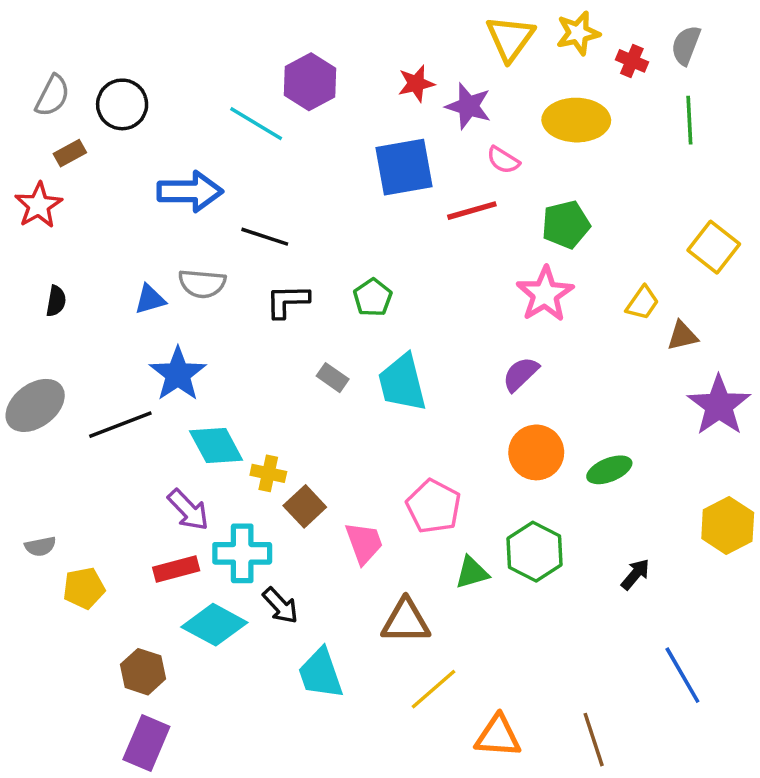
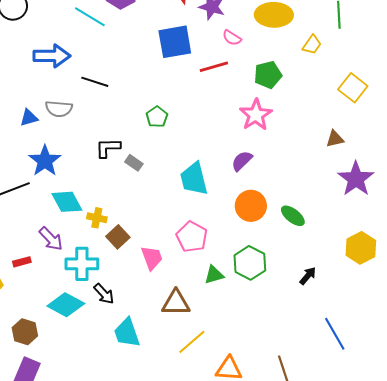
black L-shape: (287, 301) -> (108, 148), moved
yellow trapezoid: (642, 303) -> (312, 45), moved
cyan trapezoid: (402, 383) -> (194, 179), moved
green ellipse: (609, 470) -> (293, 216), turned 60
red rectangle: (176, 569) -> (22, 262), moved, size x0.7

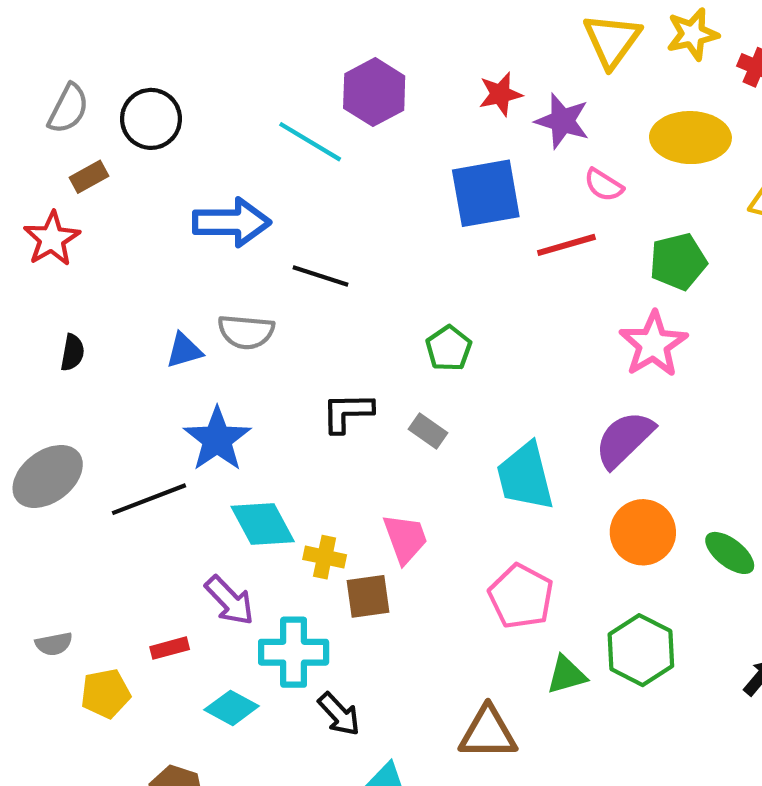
purple semicircle: (242, 161) -> (624, 439), size x1.4
gray rectangle: (134, 163) -> (428, 431), moved
brown square: (118, 237) -> (368, 596), turned 35
pink trapezoid: (152, 258) -> (405, 538), moved
cyan diamond: (66, 305) -> (232, 708), moved, size x0.7

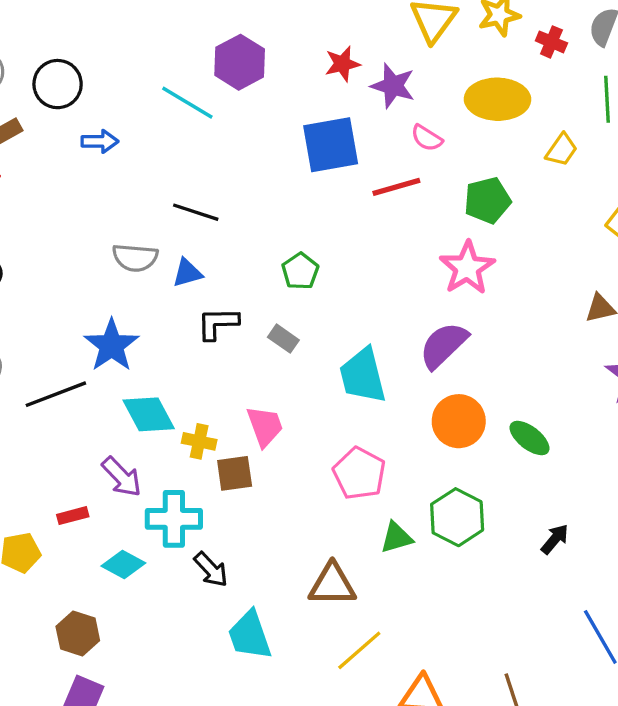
blue arrow: (232, 222) -> (100, 141), moved, size x0.6
blue triangle: (184, 350) -> (187, 273), moved

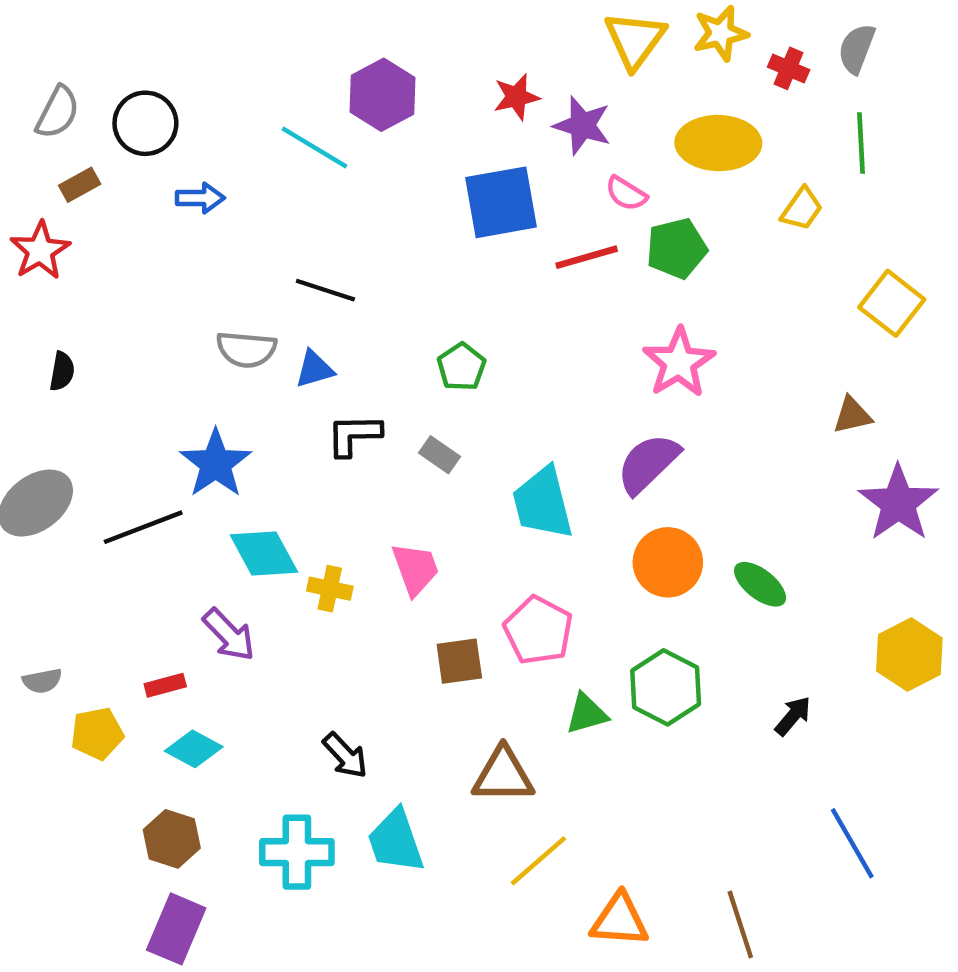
green pentagon: (487, 200) -> (677, 248), moved
brown square: (235, 473) -> (459, 661), moved
cyan cross: (174, 519) -> (297, 852), moved
cyan diamond: (123, 564) -> (194, 749), moved

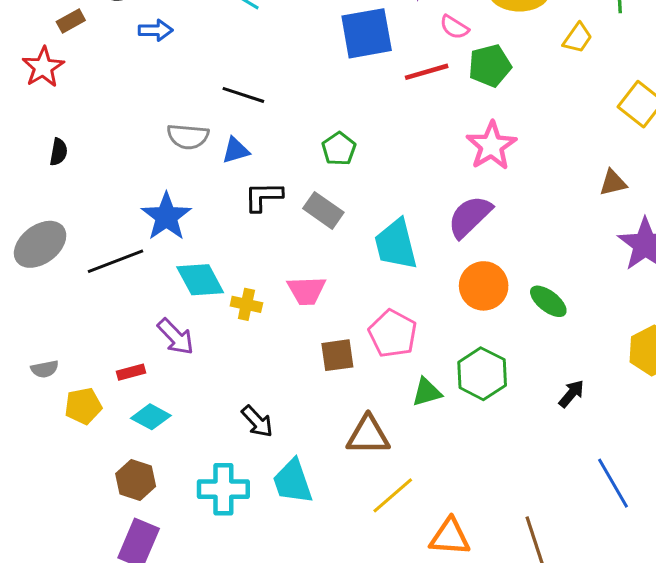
gray rectangle: (440, 455) -> (323, 210), size x1.4
pink trapezoid: (415, 569) -> (306, 291), turned 108

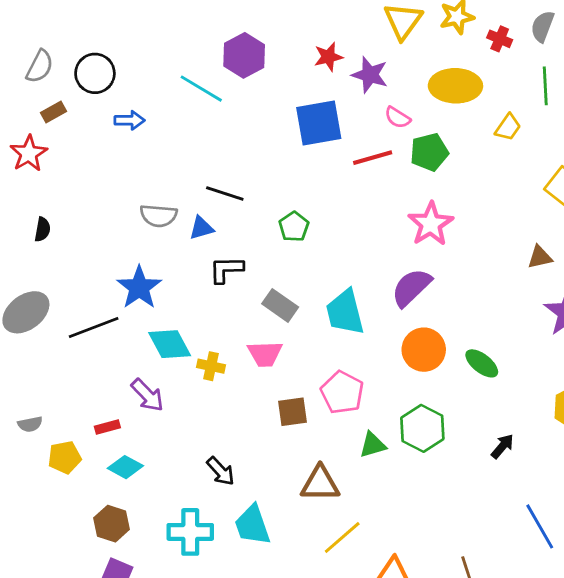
black line: (243, 95) -> (225, 194), moved
gray rectangle: (323, 210) -> (280, 305), moved

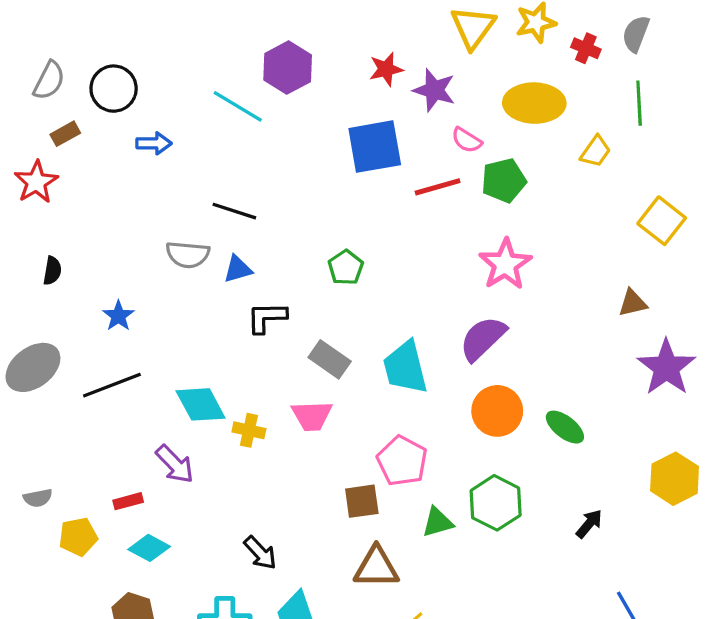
black line: (225, 194) -> (234, 211), moved
blue star: (139, 287) -> (118, 316), moved, size x0.6
brown square: (292, 412) -> (362, 501), moved

